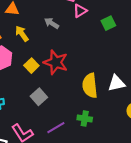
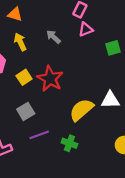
white triangle: (116, 83) -> (110, 100), moved
yellow semicircle: (90, 86) -> (81, 110), turned 45
purple line: (56, 128) -> (39, 135), moved

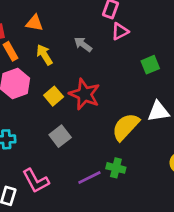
green square: (113, 48) -> (150, 65), moved
purple line: (39, 135) -> (89, 178), moved

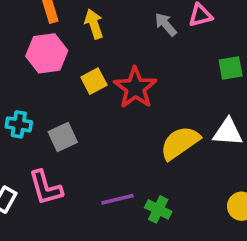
gray arrow: (83, 44) -> (166, 24), moved
gray square: (60, 136) -> (63, 137), moved
green cross: (116, 168) -> (158, 209), moved

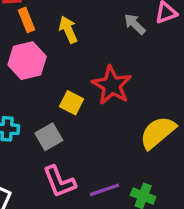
yellow square: (94, 81) -> (72, 103), moved, turned -30
pink L-shape: (46, 188) -> (59, 182), moved

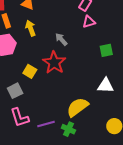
gray arrow: (135, 24) -> (61, 39), moved
yellow semicircle: (158, 133) -> (77, 107), moved

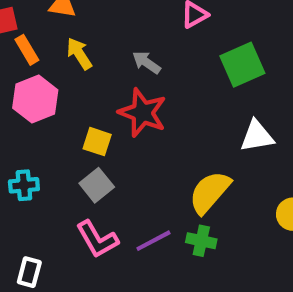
green square: (106, 50) -> (242, 65), size x1.5
gray square: (15, 91) -> (97, 185), moved

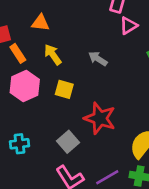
red star: (142, 113) -> (100, 118), moved
yellow square: (97, 142) -> (64, 89), moved

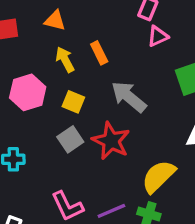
orange rectangle: (18, 53) -> (99, 53), moved
gray arrow: (98, 59) -> (129, 97), moved, size x1.6
gray square: (68, 142) -> (70, 139), moved

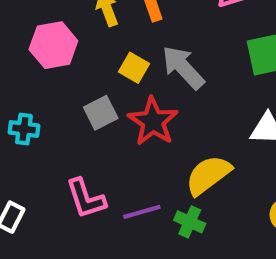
yellow square: (73, 102) -> (134, 68), moved

